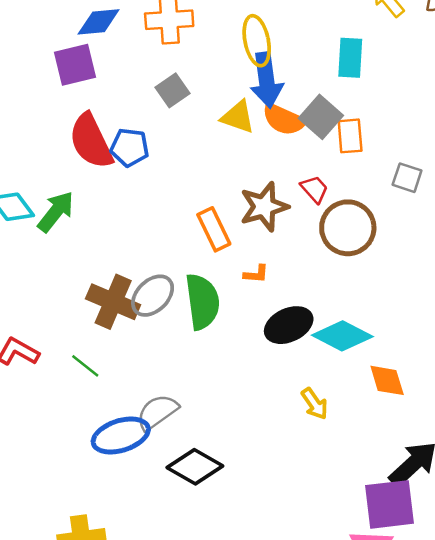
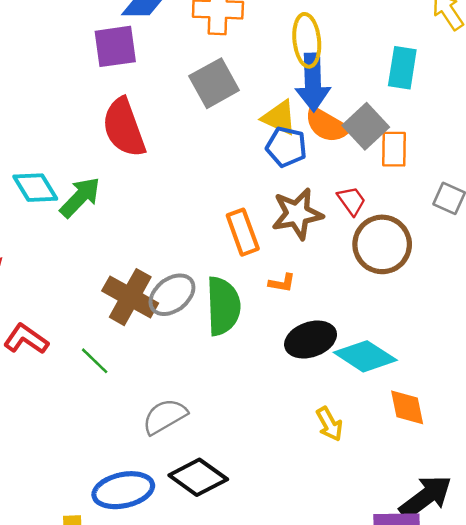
gray square: (173, 90) -> (214, 83), size x1.4
blue pentagon: (130, 147) -> (286, 147), moved
blue ellipse: (121, 435) -> (123, 490), moved

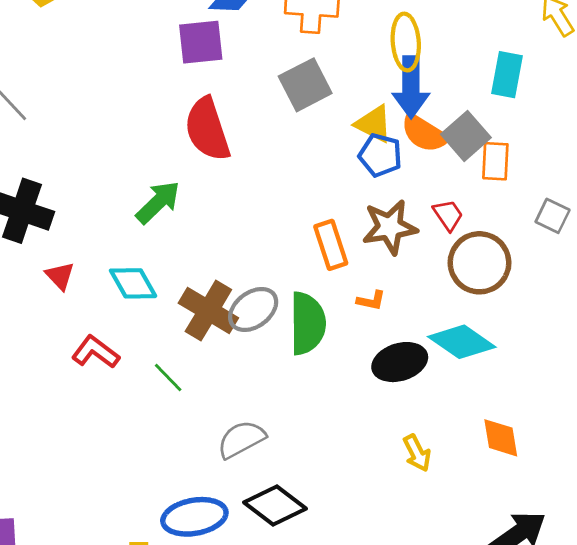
cyan diamond: (35, 188) -> (133, 283), moved
cyan diamond: (365, 356) -> (462, 342), moved

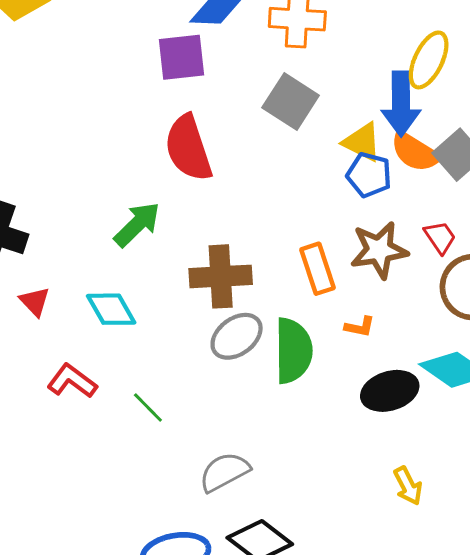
yellow ellipse: (406, 42) -> (429, 60), moved, turned 30
gray square: (305, 85) -> (291, 102), turned -30
brown cross: (208, 311) -> (221, 276), moved, turned -34

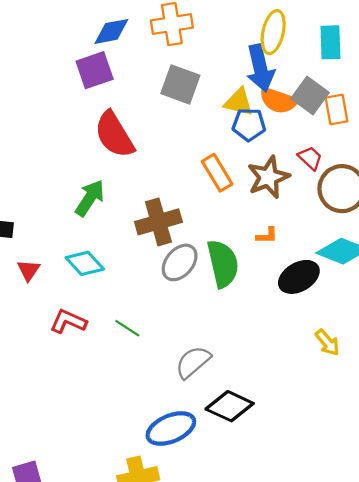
orange rectangle: (318, 269) -> (217, 173), moved
red triangle: (35, 302) -> (29, 270), turned 30

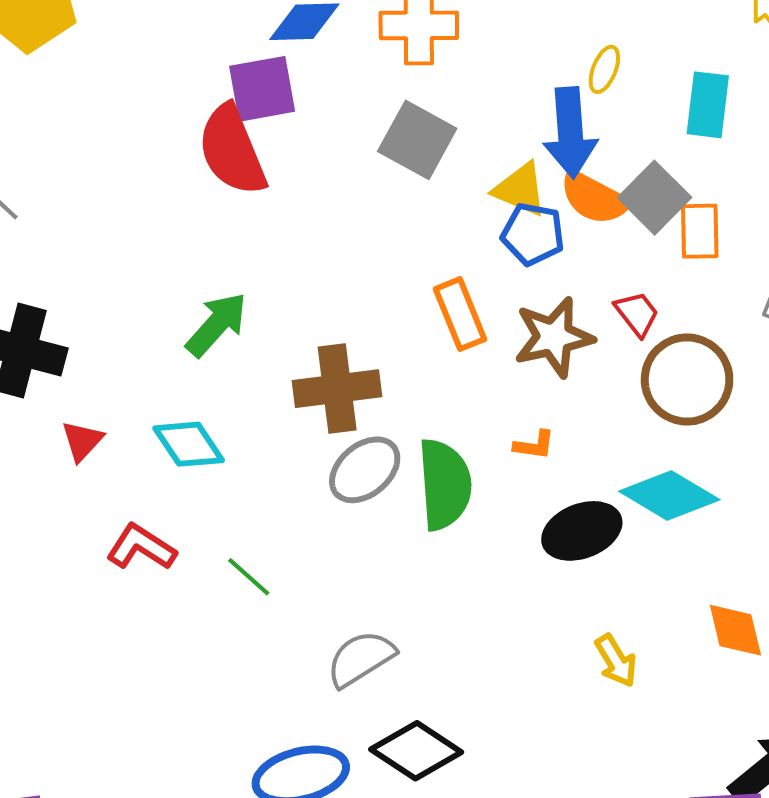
yellow ellipse: (273, 32) -> (604, 69), size x0.6
red semicircle: (114, 135) -> (232, 150), moved

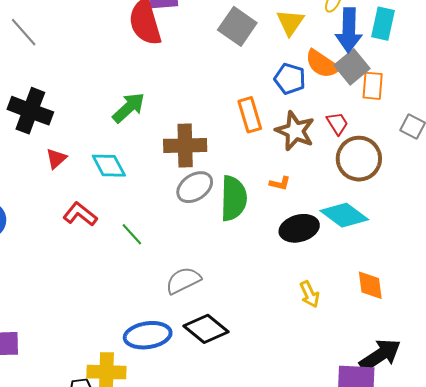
blue arrow: (570, 133) -> (349, 30), moved
yellow triangle: (520, 189) -> (290, 22), moved, turned 36
brown star: (554, 337) -> (295, 131), turned 30

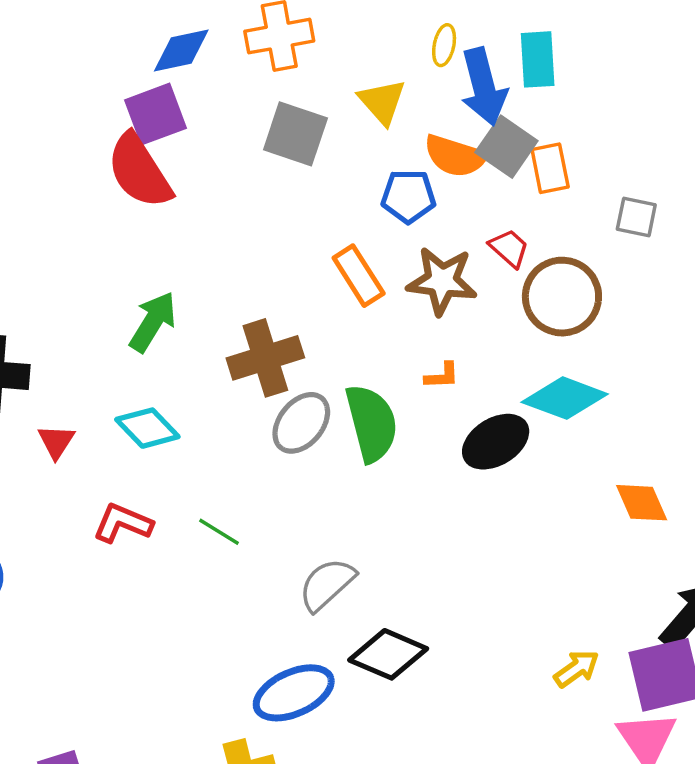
yellow arrow: (310, 294) -> (577, 669), moved, turned -84

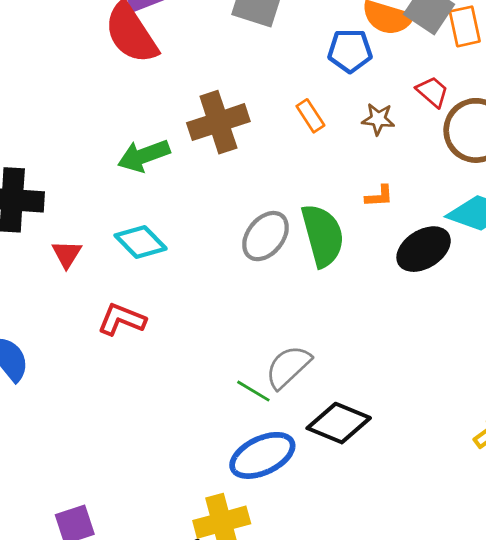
orange rectangle: (359, 276) -> (310, 116), size x0.7
brown star: (442, 281) -> (378, 119), size x0.6
green arrow: (153, 322) -> (144, 156), turned -141
brown cross: (265, 358) -> (218, 122), moved
green line: (219, 532) -> (253, 391), moved

